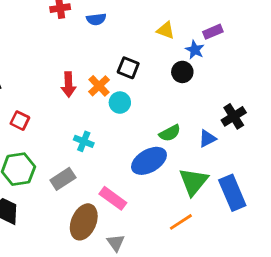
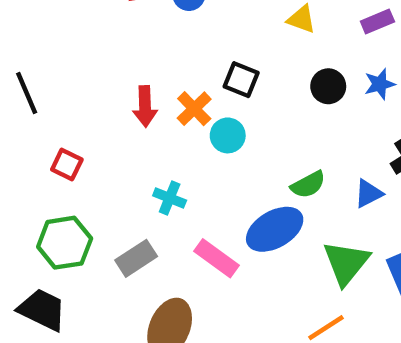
blue star: (195, 50) -> (380, 84), moved, turned 30
pink rectangle: (113, 198) -> (217, 258), moved

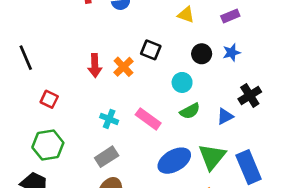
cyan circle: (228, 135) -> (182, 82), moved
blue ellipse: (275, 229) -> (174, 161), moved
gray rectangle: (136, 258) -> (107, 157), moved
pink rectangle: (217, 258) -> (148, 119), moved

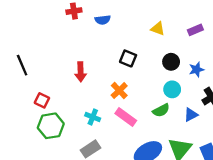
blue star: (232, 52) -> (196, 70), moved
orange cross: (123, 67) -> (119, 90), moved
cyan circle: (182, 82) -> (172, 89), moved
green hexagon: (48, 145) -> (51, 126), moved

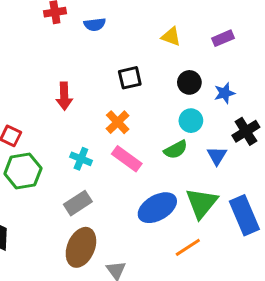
black square: (128, 58) -> (130, 78), turned -35
blue triangle: (191, 115) -> (217, 156), turned -32

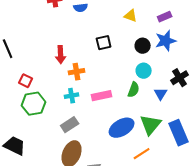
blue star: (225, 93) -> (166, 41), moved, size x1.5
orange cross: (118, 122) -> (77, 72), moved, turned 35
green semicircle: (176, 150) -> (134, 90), turned -42
cyan cross: (81, 159) -> (72, 96), turned -32
pink rectangle: (127, 159) -> (102, 96), turned -48

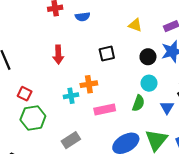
red arrow: (61, 55) -> (58, 55), moved
orange cross: (77, 72) -> (89, 84), moved
cyan cross: (72, 96) -> (71, 96), moved

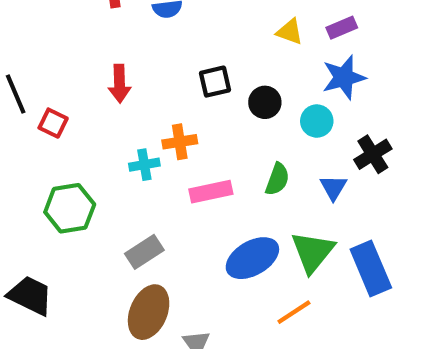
yellow triangle: (135, 25) -> (290, 32), moved
black circle: (148, 57) -> (265, 102), moved
cyan circle: (149, 83) -> (317, 121), moved
red square: (25, 94) -> (53, 123), moved

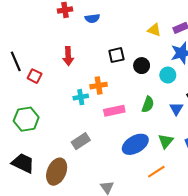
green hexagon: (70, 208) -> (26, 119), moved
green triangle: (313, 252) -> (166, 141), size x0.7
brown ellipse: (149, 312) -> (57, 172), moved

